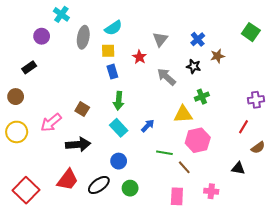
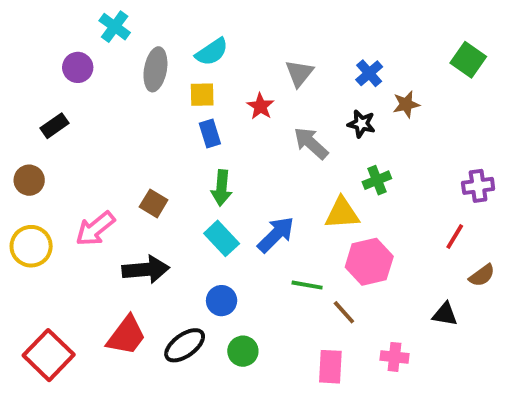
blue arrow: (148, 126) -> (276, 235), size x1.5

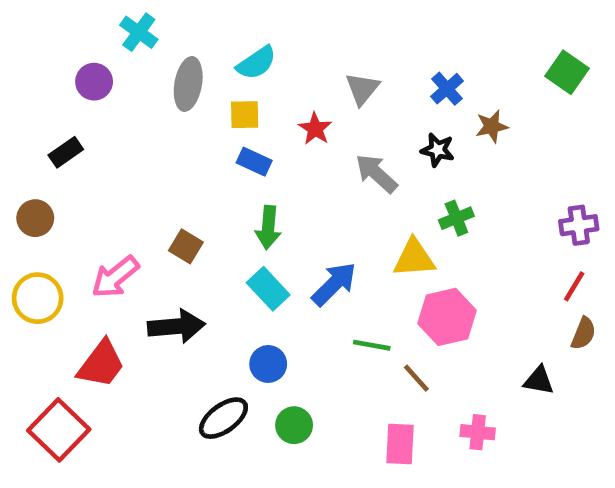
blue rectangle: (210, 133) -> (254, 162), turned -48
red line: (455, 236) -> (574, 286), moved
brown semicircle: (482, 275) -> (583, 333), turned -32
red trapezoid: (126, 336) -> (101, 364), moved

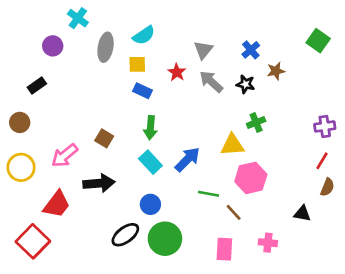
gray arrow: (376, 173) -> (211, 82), moved
green circle: (294, 425) -> (165, 239), size x1.6

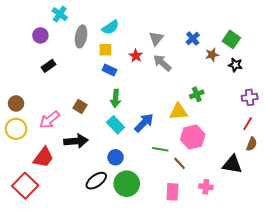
green square: (318, 41) -> (231, 39), moved
black star: (246, 84) -> (235, 65), moved
black rectangle: (37, 86) -> (49, 66), moved
brown circle: (20, 122) -> (16, 103), moved
black triangle: (302, 214) -> (232, 164), size x1.5

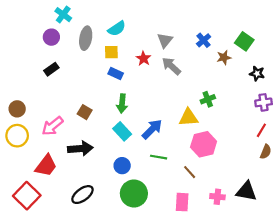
purple circle: (40, 35) -> (51, 37), moved
black star: (235, 65) -> (257, 74), moved
green line: (160, 149) -> (159, 157), moved
black triangle: (232, 164) -> (246, 191), moved
black ellipse: (96, 181) -> (82, 195), moved

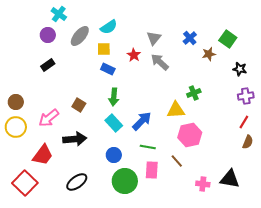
gray ellipse: (86, 38) -> (80, 36), turned 30
pink rectangle: (182, 202) -> (152, 170), moved

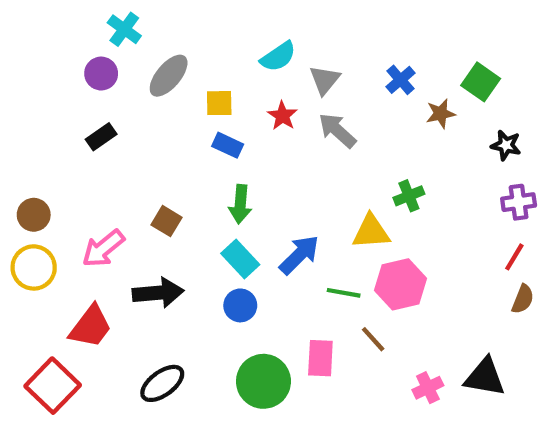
cyan semicircle: (109, 27) -> (278, 57), moved
green line: (148, 147) -> (344, 293), moved
blue circle: (114, 155) -> (240, 305), moved
pink cross: (203, 184) -> (428, 388), turned -32

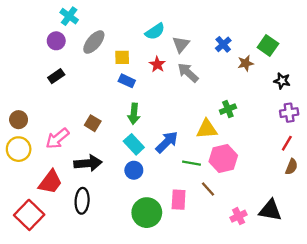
black ellipse: (162, 383) -> (82, 201), moved, turned -50

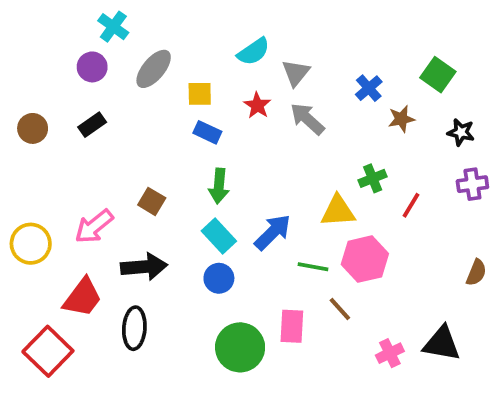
blue cross: (223, 44) -> (369, 88), moved
brown star: (246, 63) -> (401, 119), moved
brown circle: (19, 120) -> (33, 128), moved
red line: (287, 143) -> (411, 205), moved

